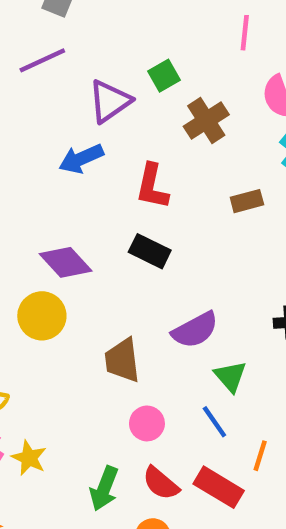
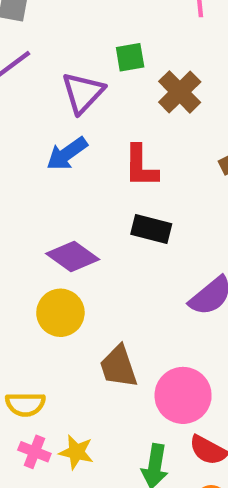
green square: (164, 76) -> (130, 57), turned 32
brown trapezoid: (122, 360) -> (119, 367), moved
pink circle: (147, 423) -> (183, 395), size x1.6

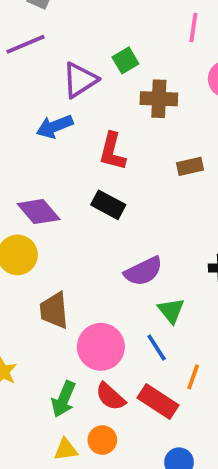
green square: (130, 57) -> (125, 60), turned -35
brown cross: (180, 92) -> (159, 99), turned 33

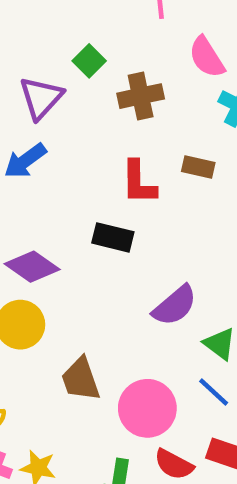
red L-shape: (112, 152) -> (139, 182), moved
brown rectangle: (190, 166) -> (198, 167), turned 40

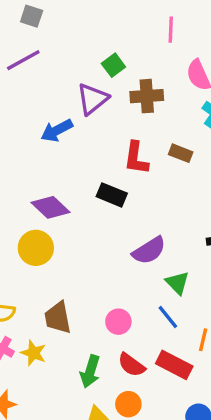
purple triangle: (41, 98) -> (92, 99), moved
brown trapezoid: (81, 379) -> (58, 318), moved
pink circle: (147, 408) -> (118, 322), size x0.6

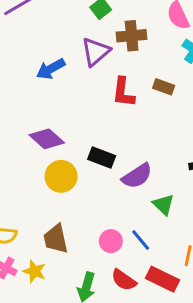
purple triangle: (92, 99) -> (96, 52), moved
black rectangle: (112, 195) -> (102, 158), moved
yellow circle: (36, 248) -> (61, 176), moved
blue line: (168, 317) -> (141, 240), moved

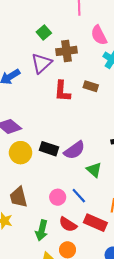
black rectangle: (102, 158) -> (49, 149), moved

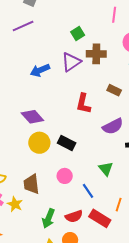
red L-shape: (62, 91) -> (83, 104), moved
purple semicircle: (74, 150) -> (113, 126), moved
pink circle: (58, 197) -> (65, 176), moved
red semicircle: (68, 224) -> (74, 216), turned -60

